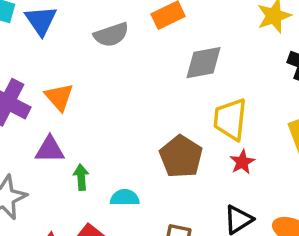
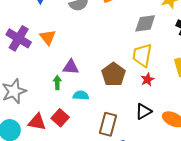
gray diamond: (204, 63) -> (145, 23), moved
purple triangle: (50, 149) -> (71, 67), moved

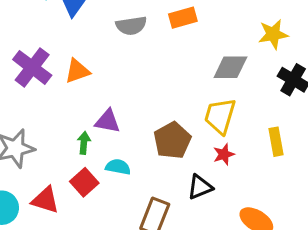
orange triangle: (48, 37) -> (77, 71), turned 42
black triangle: (143, 111) -> (200, 187), moved
red square: (60, 118) -> (84, 182), moved

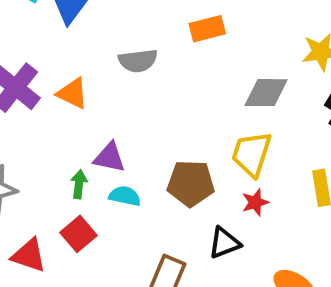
gray semicircle: (131, 26) -> (138, 61), moved
orange triangle: (77, 71) -> (73, 93), turned 44
brown pentagon: (172, 140) -> (191, 183), turned 30
cyan semicircle: (118, 167) -> (125, 196), moved

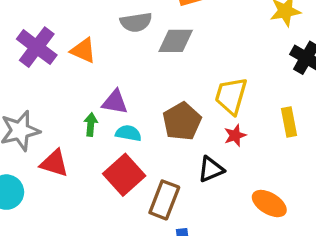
gray diamond: (266, 93) -> (176, 41), moved
brown pentagon: (191, 183) -> (182, 121), turned -30
red square: (78, 234) -> (124, 175), moved, size x1.4
red triangle: (29, 255) -> (54, 163), moved

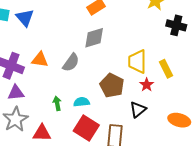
gray semicircle: (136, 22) -> (71, 63), moved, turned -30
purple triangle: (115, 102) -> (16, 93), moved
yellow rectangle: (289, 122) -> (166, 69), moved

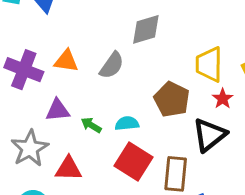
purple triangle: (16, 93) -> (58, 110), moved
green arrow: (57, 103) -> (91, 125), turned -48
black triangle: (138, 109) -> (209, 135), size x1.4

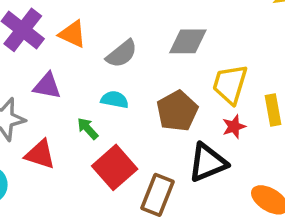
gray diamond: (146, 29) -> (188, 41), moved
cyan semicircle: (127, 123) -> (115, 100), moved
green arrow: (91, 125) -> (88, 129), moved

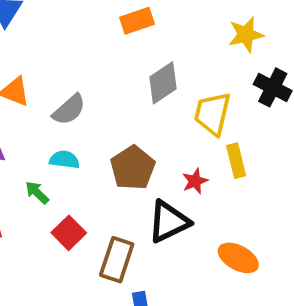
gray diamond: (188, 41) -> (163, 83), moved, turned -30
yellow trapezoid: (230, 84) -> (212, 114), moved
red square: (115, 167) -> (69, 233), size x0.7

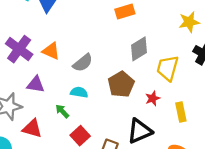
yellow rectangle: (236, 161) -> (181, 112), moved
brown pentagon: (133, 168) -> (121, 84), moved
red star: (195, 181) -> (153, 98), moved

